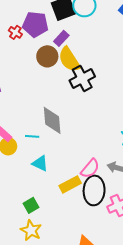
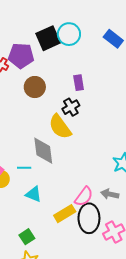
purple rectangle: (61, 38) -> (79, 83), moved, turned -49
yellow semicircle: (69, 59) -> (60, 127), moved
black cross: (82, 78) -> (71, 107), size x0.7

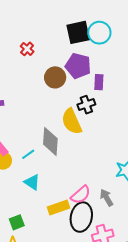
purple pentagon: (21, 56) -> (78, 66), moved
cyan line: (24, 168) -> (28, 154), turned -48
gray arrow: (110, 194) -> (107, 198), turned 36

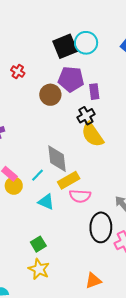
yellow semicircle: (72, 121) -> (92, 135), moved
pink semicircle: (81, 195) -> (80, 196), moved, turned 55
yellow rectangle: (58, 207) -> (69, 180), moved

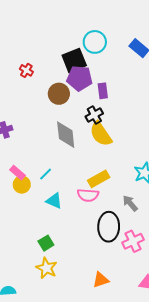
black square: (65, 46) -> (74, 60), moved
gray diamond: (57, 159) -> (66, 135), moved
yellow rectangle: (69, 180) -> (99, 179), moved

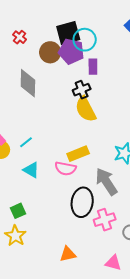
cyan circle: (95, 42) -> (85, 40), moved
brown circle: (59, 94) -> (50, 52), moved
gray diamond: (66, 135) -> (28, 83), moved
gray arrow: (130, 203) -> (106, 182), size x1.6

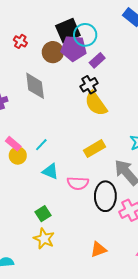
purple rectangle: (93, 67) -> (97, 60), turned 56
pink semicircle: (65, 168) -> (78, 183), moved

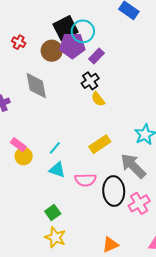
yellow semicircle: (96, 104) -> (98, 99), size x0.6
cyan line: (41, 145) -> (55, 148), moved

